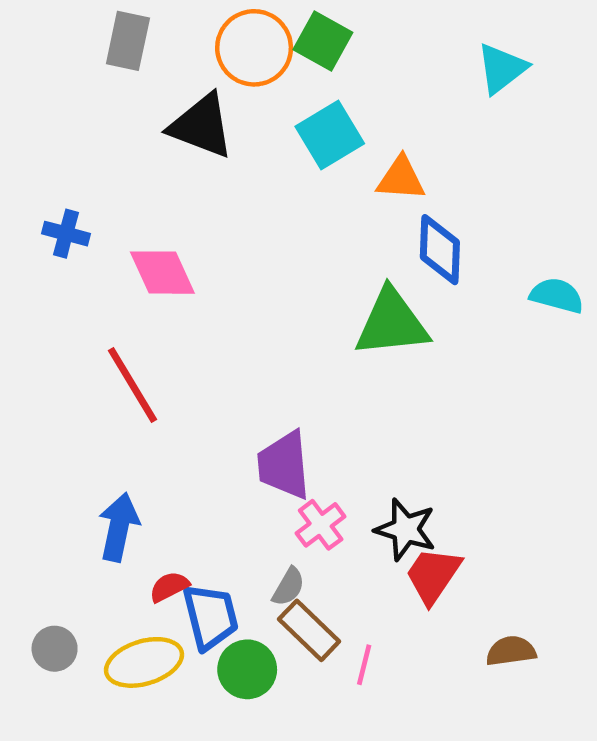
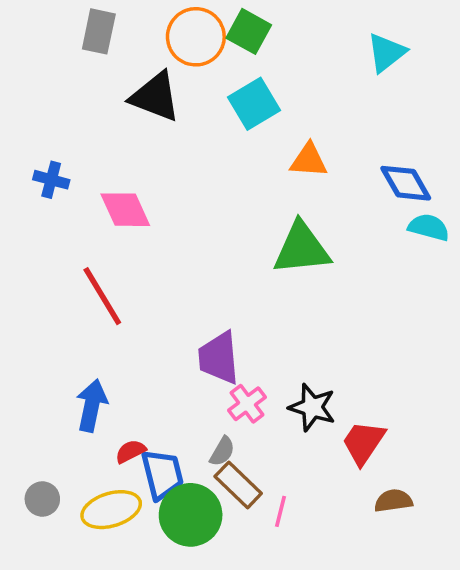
orange triangle: (401, 179) -> (309, 160), moved
blue diamond: (440, 250) -> (406, 183), moved, turned -32
red trapezoid: (433, 575) -> (363, 443), moved
green circle: (247, 669) -> (191, 515), size x1.4

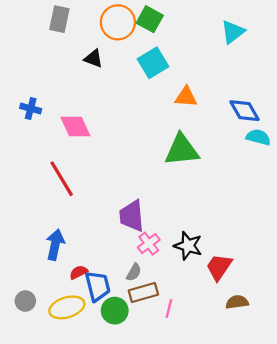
black triangle: (155, 97) -> (93, 59), size x0.6
brown rectangle: (238, 485) -> (143, 293), turned -60
green circle: (191, 515) -> (115, 311), size x0.7

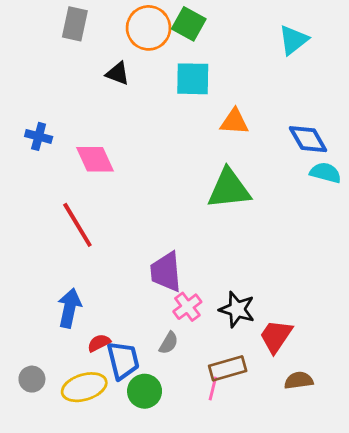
cyan square: (153, 63) -> (193, 79), turned 32
brown rectangle: (143, 293) -> (228, 368), moved

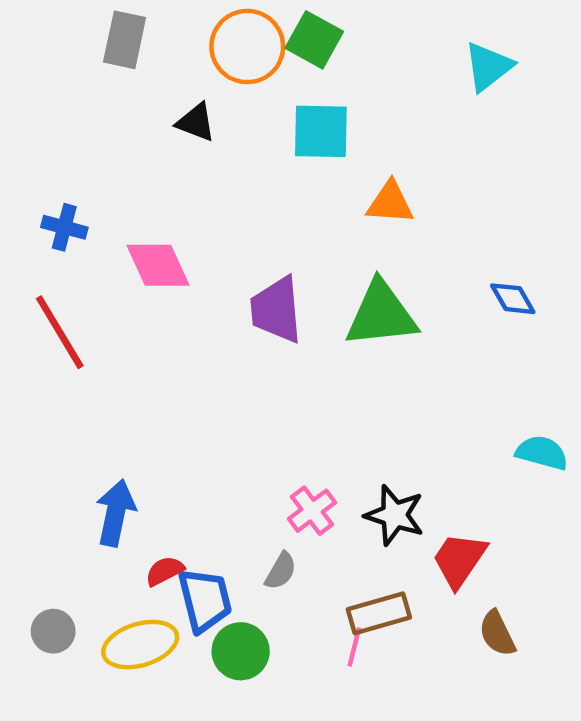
blue diamond: (308, 139) -> (513, 299), moved, size x0.7
cyan semicircle: (325, 173) -> (542, 453), moved
red line: (77, 225) -> (60, 332), moved
purple trapezoid: (166, 272) -> (276, 310), moved
brown semicircle: (299, 380) -> (497, 633), turned -108

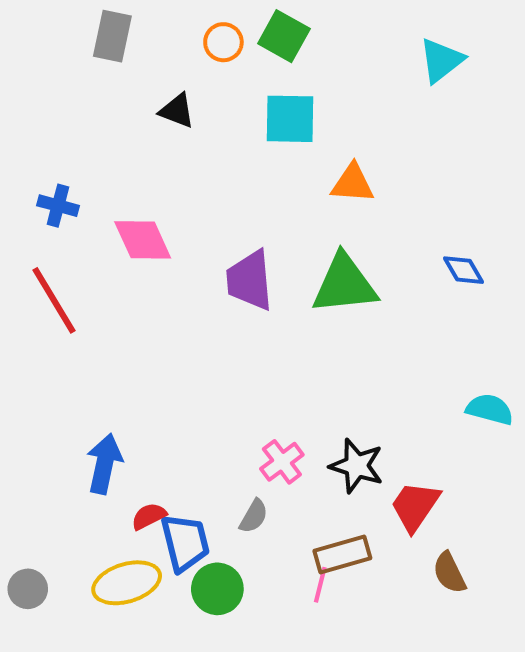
orange circle: (247, 47) -> (223, 42), size x0.6
gray circle: (53, 631) -> (28, 589), moved

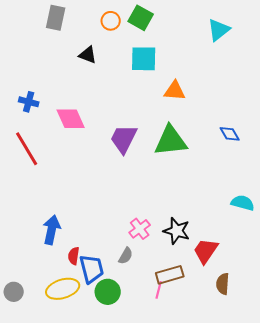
purple trapezoid: (250, 280) -> (124, 139), turned 32
red semicircle: (149, 516) -> (74, 256), turned -54
brown semicircle: (449, 573) -> (223, 284), turned 30

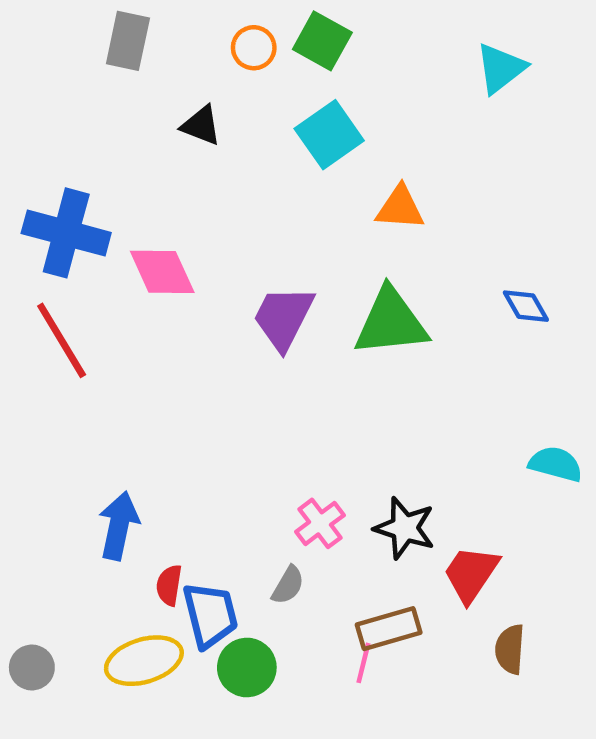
cyan square: (144, 59) -> (329, 135), turned -36
blue cross: (29, 102) -> (66, 233), size x1.8

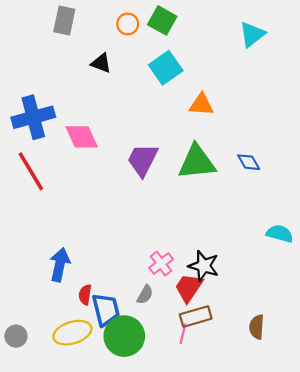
blue cross: (66, 233) -> (33, 117), turned -30
blue diamond: (526, 306) -> (249, 162), moved
red trapezoid: (471, 574) -> (189, 288), moved
green circle: (247, 667) -> (124, 336), size x1.4

